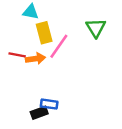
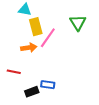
red line: (17, 55) -> (14, 72), moved
blue rectangle: (49, 104) -> (48, 85), moved

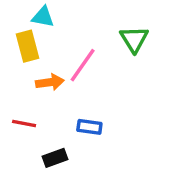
yellow rectangle: (36, 27) -> (28, 46), moved
blue rectangle: (48, 85) -> (89, 127), moved

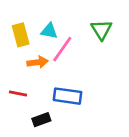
cyan triangle: (43, 17) -> (49, 31), moved
blue rectangle: (89, 127) -> (67, 96), size x1.5

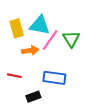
green triangle: (101, 30) -> (71, 39), moved
cyan triangle: (49, 31) -> (40, 25), size x1.5

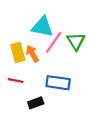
yellow rectangle: (17, 28) -> (18, 53), moved
orange arrow: (30, 50) -> (32, 54), turned -112

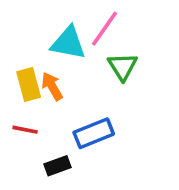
pink line: (54, 42) -> (104, 29), moved
blue rectangle: (58, 83) -> (94, 133), turned -30

